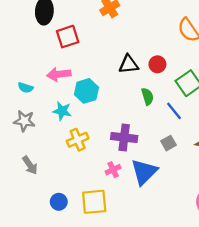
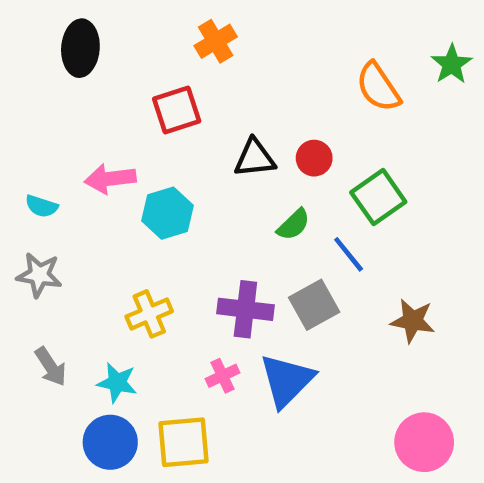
red square: (68, 37) -> (177, 110), moved
green semicircle: (147, 96) -> (294, 225), turned 63
cyan star: (62, 111) -> (117, 383), moved
gray square: (169, 143) -> (314, 305), moved, size x1.5
blue circle: (59, 202) -> (110, 442), size x1.5

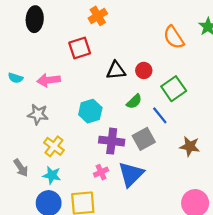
cyan semicircle: (41, 206) -> (15, 78), moved
cyan hexagon: (168, 213) -> (90, 111), moved
gray star: (39, 275) -> (38, 114), moved
yellow cross: (149, 314) -> (54, 146), moved, turned -30

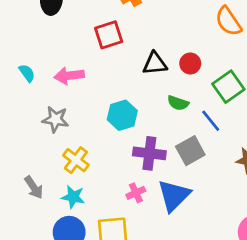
cyan semicircle: (15, 78) -> (27, 73), turned -144
green semicircle: (134, 101) -> (178, 103), turned 63

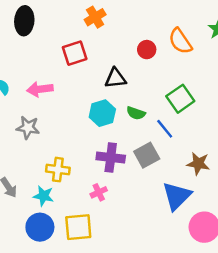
red circle: (190, 63) -> (147, 50), moved
cyan hexagon: (122, 115) -> (102, 113), moved
yellow cross: (76, 160) -> (58, 170), moved, turned -30
blue triangle: (174, 196) -> (177, 196), moved

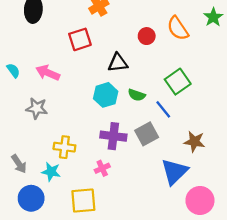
pink arrow: (40, 89) -> (48, 73), turned 30
blue circle: (40, 227) -> (31, 198), moved

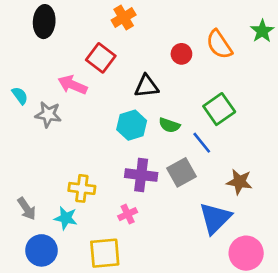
red square: (80, 39) -> (101, 58), turned -35
pink arrow: (48, 73) -> (72, 85), moved
gray star: (37, 108) -> (48, 114), moved

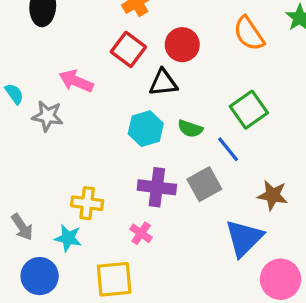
red circle: (181, 54) -> (182, 45), moved, size x1.4
red square: (101, 58) -> (128, 49), moved
pink cross: (128, 214) -> (141, 233), turned -30

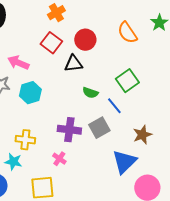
cyan hexagon: (146, 129) -> (30, 93), moved
brown star: (273, 195) -> (142, 135), turned -30

